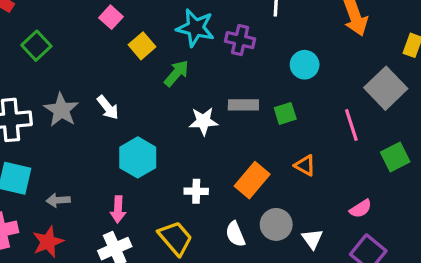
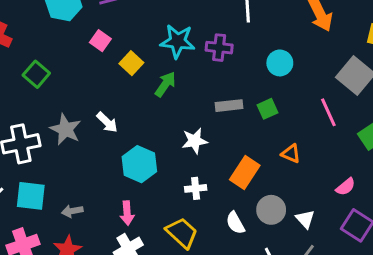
white star: (203, 121) -> (195, 141), moved

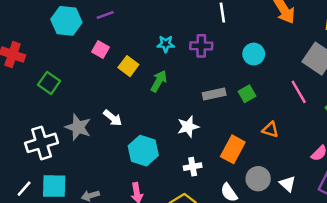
cyan star: (178, 41) -> (166, 44), size x0.6

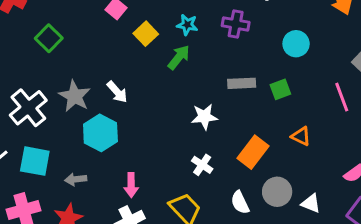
cyan star: (166, 44) -> (187, 25), moved
white cross: (42, 143) -> (28, 108), turned -32
cyan hexagon: (143, 151) -> (100, 133), moved
white cross: (193, 167) -> (202, 165), turned 36
white triangle: (288, 184) -> (311, 203), turned -30

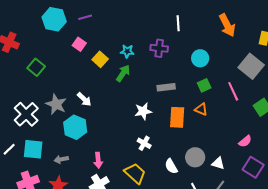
green square: (280, 89) -> (204, 85), moved
orange triangle: (301, 136) -> (201, 109), moved
orange rectangle: (253, 152) -> (177, 117), moved, turned -30

